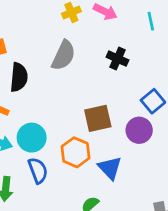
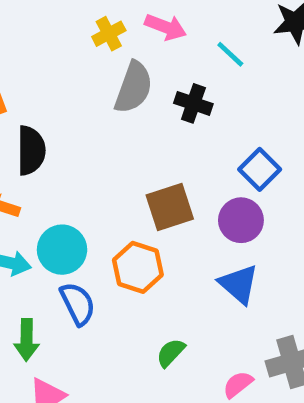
cyan line: (151, 21) -> (230, 54), moved, turned -30
gray semicircle: (63, 55) -> (134, 87), moved
blue triangle: (110, 168) -> (239, 284), moved

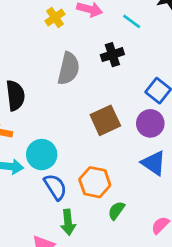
gray semicircle: (134, 87) -> (69, 69), moved
black cross: (193, 103) -> (112, 55), turned -30
orange hexagon: (138, 267) -> (95, 182), moved
green arrow: (27, 340) -> (68, 222), moved

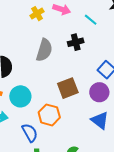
cyan circle: (42, 155) -> (20, 96), moved
orange hexagon: (95, 182) -> (49, 115), moved

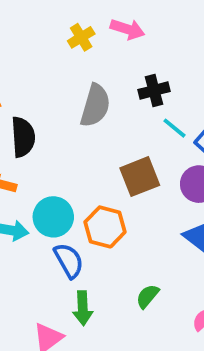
cyan line: (91, 20) -> (175, 128), moved
cyan circle: (20, 96) -> (53, 217), moved

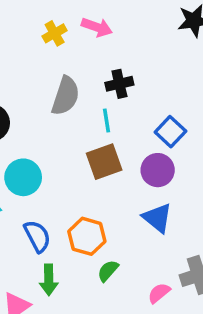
cyan line: (175, 128) -> (106, 120), moved, turned 40
cyan circle: (53, 217) -> (23, 177), moved
orange hexagon: (105, 227) -> (87, 236), moved

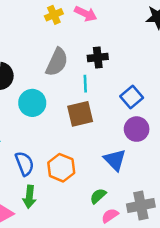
purple circle: (158, 170) -> (137, 129), moved
cyan circle: (23, 177) -> (32, 103), moved
green semicircle: (108, 271) -> (98, 196), moved

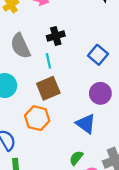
gray semicircle: (57, 62) -> (20, 46), turned 140
blue square: (132, 97) -> (98, 55), moved
orange hexagon: (61, 168) -> (37, 118), moved

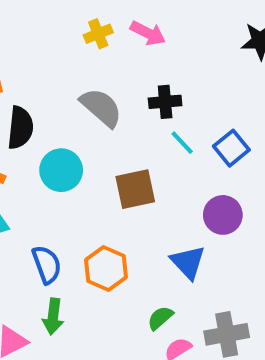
gray semicircle: (20, 46) -> (101, 107), turned 145
cyan line: (48, 61) -> (182, 143), moved, turned -42
orange hexagon: (37, 118) -> (106, 269), moved

